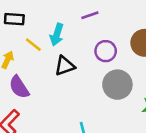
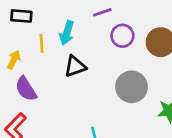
yellow line: (33, 45) -> (42, 43), turned 48
purple circle: (106, 51) -> (122, 36), moved

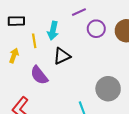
gray circle: (132, 87) -> (108, 89), moved
purple semicircle: (26, 89) -> (39, 75), moved

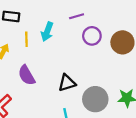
black triangle: (62, 56) -> (67, 83), moved

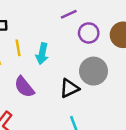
cyan arrow: (47, 32) -> (42, 54), moved
gray circle: (95, 99) -> (93, 71), moved

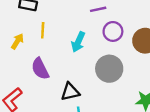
cyan arrow: (42, 54) -> (78, 42), moved
black triangle: (69, 88) -> (70, 92), moved

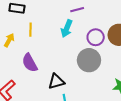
purple circle: (113, 31) -> (96, 37), moved
cyan arrow: (78, 42) -> (67, 28), moved

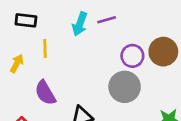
cyan arrow: (67, 28) -> (80, 24), moved

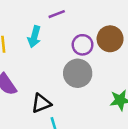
cyan arrow: (80, 24) -> (34, 37), moved

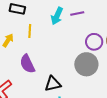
cyan arrow: (34, 37) -> (57, 16), moved

